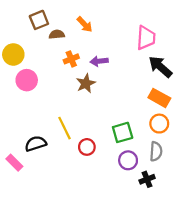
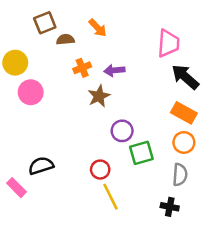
yellow line: (65, 128) -> (110, 197), moved
purple circle: (128, 160) -> (122, 131), moved
black cross: (147, 179) -> (170, 207), turned 32

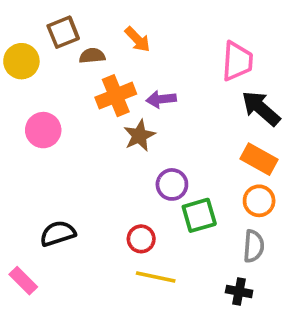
yellow circle: (15, 63) -> (21, 61), moved
orange cross: (82, 68) -> (116, 96), size x1.5
pink rectangle: (16, 188) -> (23, 281), moved
yellow line: (110, 197) -> (156, 277), turned -52

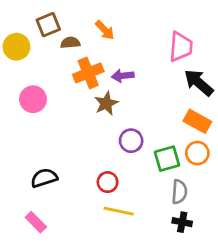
green square: (199, 215) -> (167, 159), moved
gray semicircle: (254, 246) -> (179, 192), moved
pink rectangle: (23, 281) -> (36, 222), moved

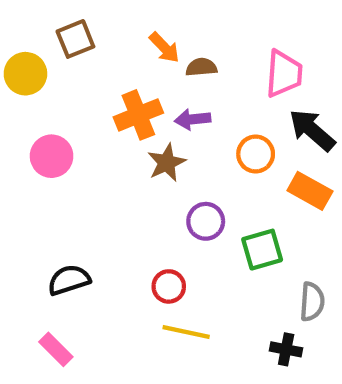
brown semicircle: (70, 43) -> (201, 67), moved
orange circle: (197, 153) -> (256, 154), moved
gray semicircle: (179, 192) -> (312, 302), moved

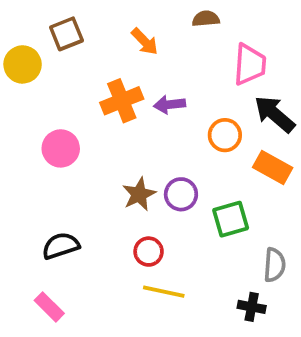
brown semicircle: (201, 67) -> (206, 19), moved
pink circle: (52, 156) -> (61, 148), moved
brown star: (167, 163) -> (139, 194), moved

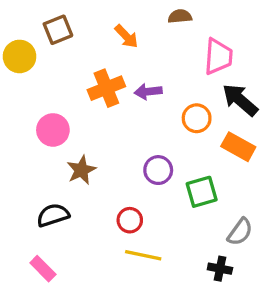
brown star: (139, 194) -> (81, 170), moved
gray semicircle: (275, 265) -> (240, 232), turned 32

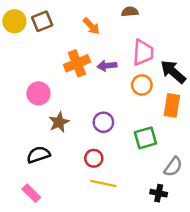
yellow circle: (20, 56) -> (14, 21), moved
pink trapezoid: (218, 56) -> (143, 53), moved
orange rectangle: (238, 147) -> (172, 105), turned 70
purple circle: (158, 170) -> (103, 122), moved

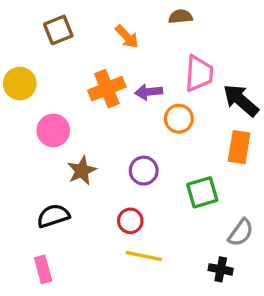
yellow circle: (14, 21) -> (20, 84), moved
orange circle: (142, 85) -> (179, 119), moved
pink rectangle: (31, 193) -> (43, 269), turned 30

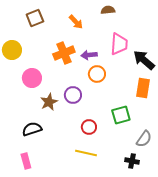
orange circle: (179, 119) -> (97, 74), moved
purple circle: (144, 171) -> (73, 95), moved
red circle: (130, 221) -> (89, 127), moved

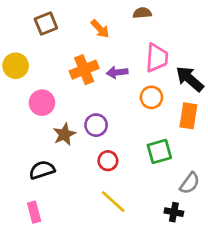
orange circle: (97, 74) -> (151, 97), moved
red circle: (89, 127) -> (108, 161), moved
yellow line: (86, 153) -> (113, 202), turned 30

